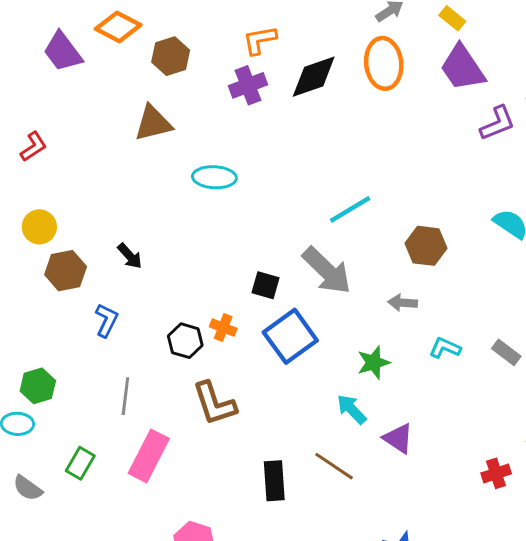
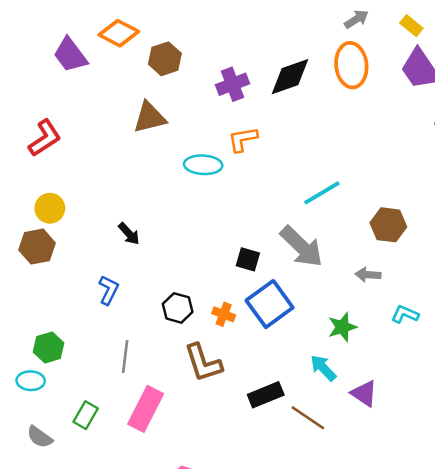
orange L-shape: (260, 40) -> (243, 139), moved
red L-shape: (33, 147) -> (45, 138), size x1.4
brown hexagon: (66, 271) -> (37, 247), moved
orange cross: (223, 328) -> (224, 314), moved
black rectangle: (274, 481) -> (266, 395), moved, turned 72

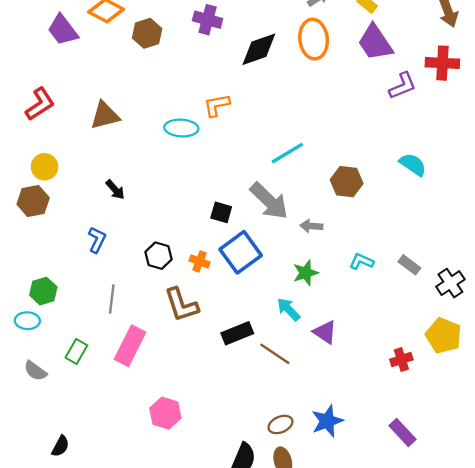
purple cross: (233, 84) -> (208, 20), moved, turned 36
brown triangle: (149, 118) -> (105, 115), moved
gray arrow: (368, 275) -> (311, 226), moved

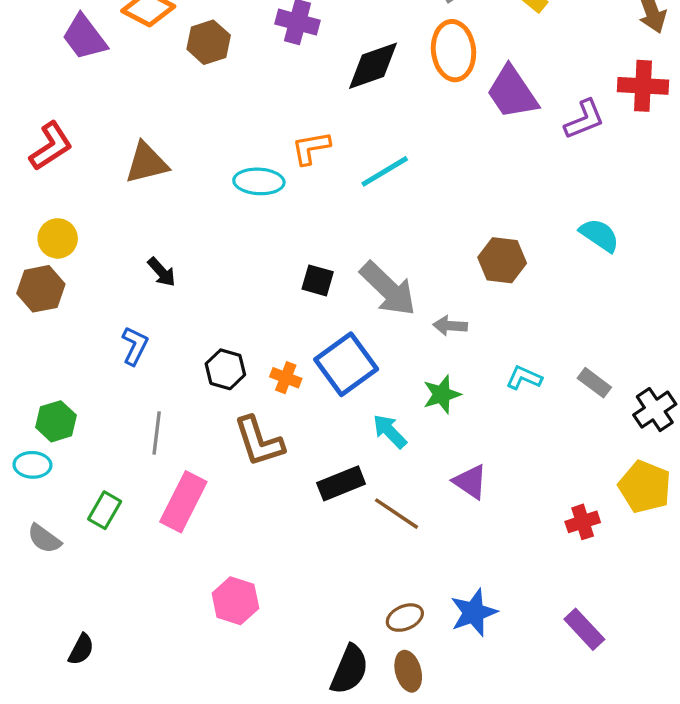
purple trapezoid: (375, 42) -> (512, 93), moved
cyan line: (287, 153) -> (385, 171), moved
black square: (221, 212) -> (318, 280), moved
cyan arrow: (288, 309) -> (390, 431), moved

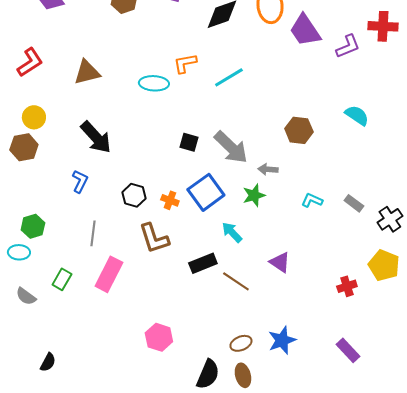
black arrow: (162, 272) -> (96, 137), size x1.8
green star: (442, 394) -> (254, 195), moved
pink hexagon: (235, 601) -> (159, 337), moved

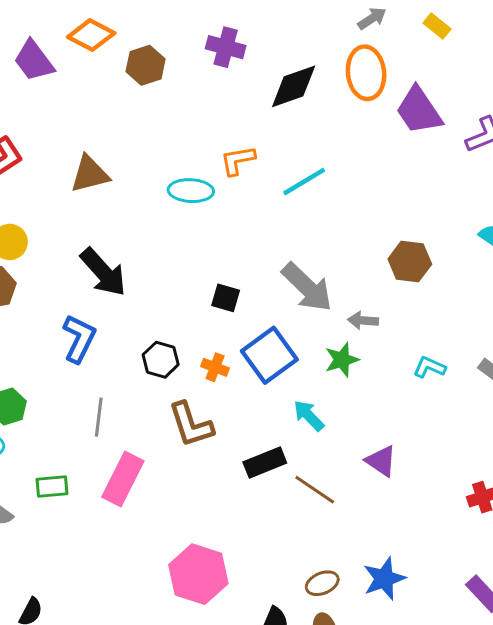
black square: (189, 142) -> (226, 298), moved
blue L-shape: (80, 181) -> (79, 339), size x1.4
green rectangle: (62, 279) -> (52, 487), turned 55
pink hexagon: (159, 337) -> (198, 574), size x1.4

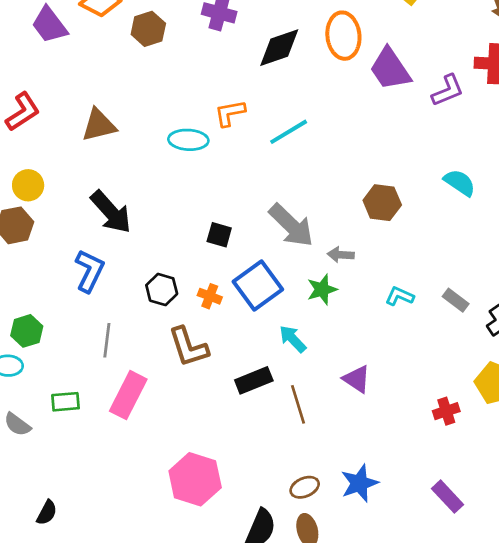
brown line: (315, 490) -> (298, 404), turned 39

